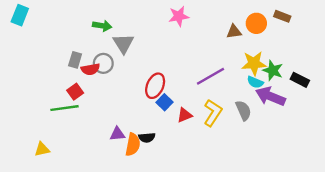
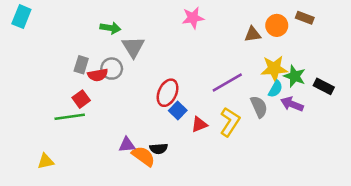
cyan semicircle: (255, 82) -> (275, 89), turned -84
purple arrow: (270, 96) -> (292, 104), size x0.7
gray semicircle: (243, 110) -> (259, 107), moved
orange semicircle: (133, 145) -> (143, 156), turned -65

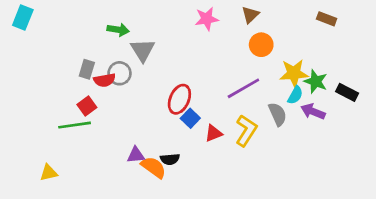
orange circle: (277, 25) -> (261, 45), moved
brown triangle: (253, 34) -> (250, 15), moved, turned -36

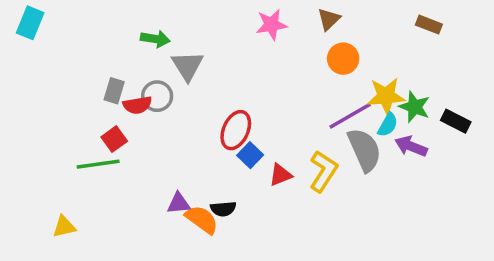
purple line: (243, 88) -> (350, 116), moved
gray semicircle: (278, 114) -> (365, 150), size x1.4

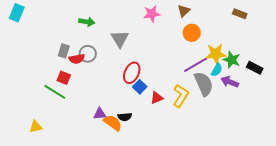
gray triangle: (187, 66) -> (120, 39), moved
red square: (114, 139) -> (64, 78), turned -32
green line: (98, 164) -> (55, 92), turned 40

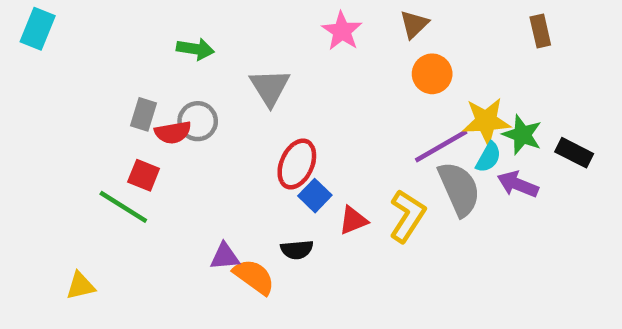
pink star: (152, 14) -> (342, 31), turned -30
brown rectangle: (240, 14) -> (540, 31), turned 56
black semicircle: (125, 117) -> (297, 250), moved

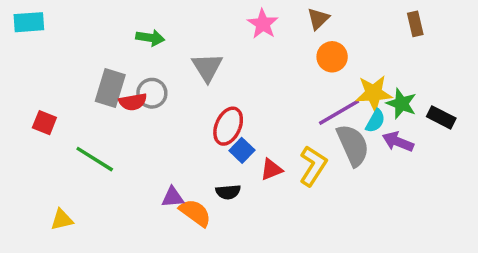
cyan rectangle: (38, 29) -> (29, 22), turned 64
gray rectangle: (144, 114) -> (110, 88), size x1.5
red square: (144, 175) -> (44, 123), moved

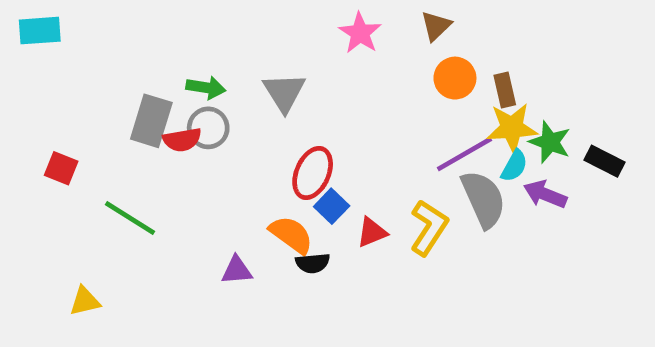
brown rectangle: (415, 24) -> (505, 90), moved
green arrow: (150, 38) -> (206, 88), moved
orange semicircle: (195, 213) -> (291, 235), moved

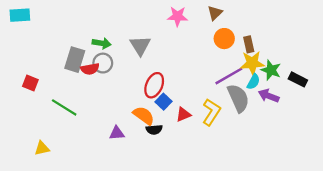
pink star: (360, 33) -> (178, 16), turned -30

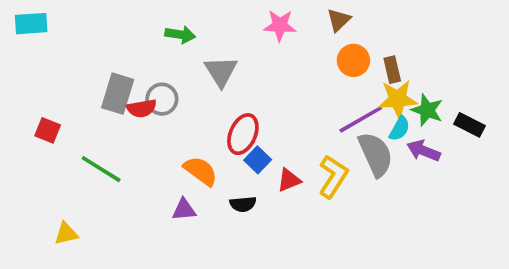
green arrow: (102, 43) -> (180, 35), moved
orange semicircle: (144, 116) -> (201, 171), moved

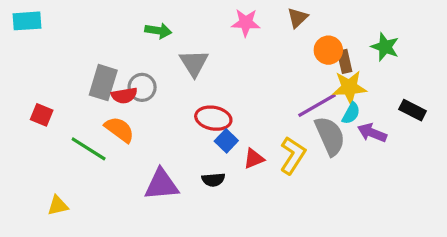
orange circle: (353, 60) -> (328, 50), moved
green star: (427, 110) -> (385, 47), moved
red ellipse: (243, 134) -> (213, 118), turned 76
orange semicircle: (201, 171) -> (119, 129), moved
purple triangle: (184, 210) -> (161, 185), size x1.6

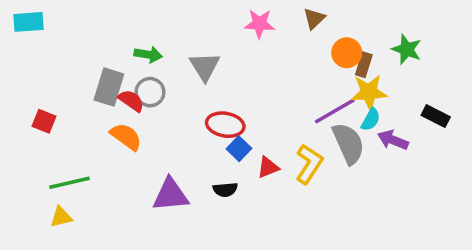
green arrow: (158, 31) -> (148, 54), moved
brown rectangle: (345, 61) -> (364, 65), turned 30
red semicircle: (124, 95) -> (131, 101), turned -135
green line: (89, 149) -> (70, 183), moved, turned -45

